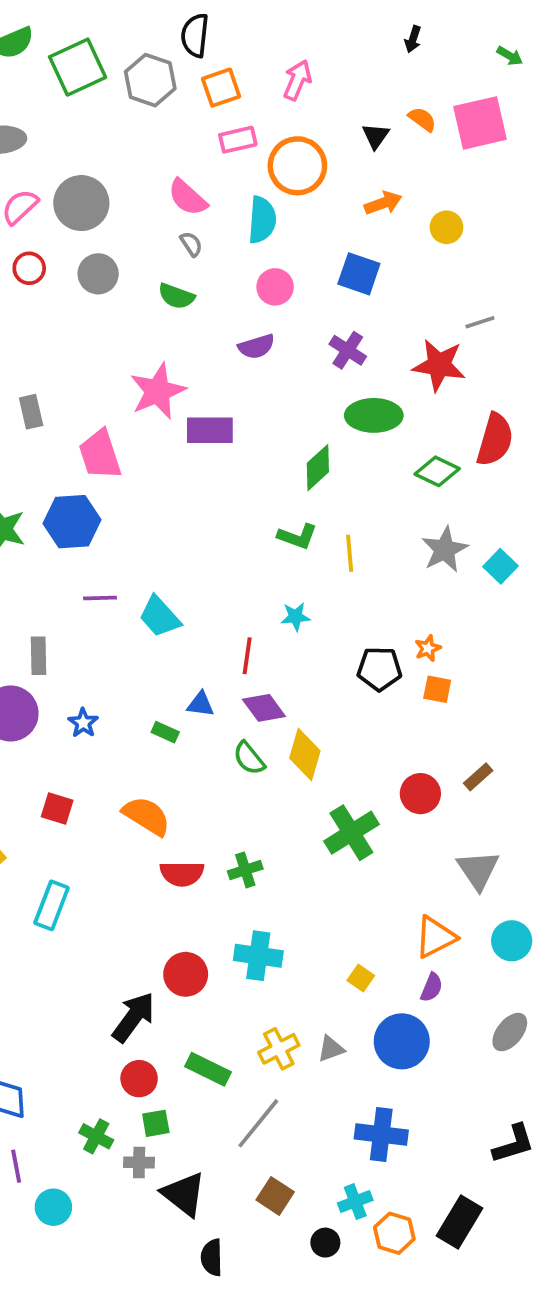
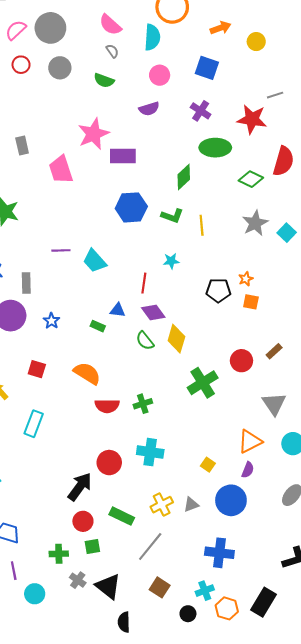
blue hexagon: (72, 522) -> (131, 207), moved
green cross: (96, 1136) -> (59, 554), turned -30
gray cross: (139, 1162) -> (78, 580), moved, turned 35

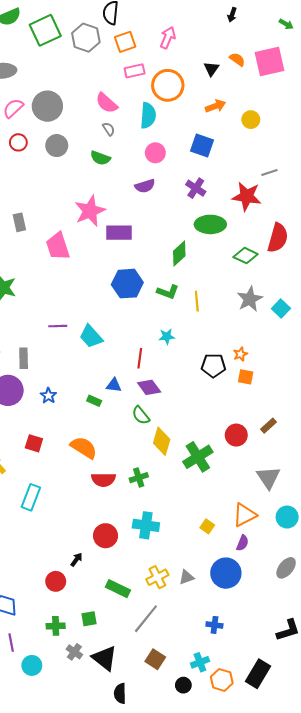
yellow diamond: (176, 339) -> (162, 441), moved
yellow square: (208, 465) -> (207, 526), moved
black arrow: (80, 487) -> (76, 560), size x0.5
red circle: (83, 521) -> (56, 581), moved
blue cross: (219, 553) -> (214, 625), size x0.6

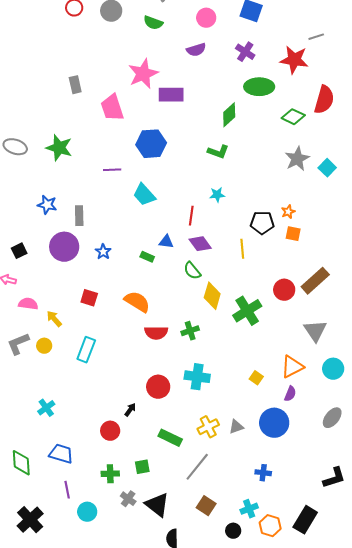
blue hexagon: (127, 284) -> (151, 144), moved
yellow line: (197, 301) -> (242, 249), moved
purple line: (58, 326) -> (112, 170), moved
brown rectangle: (268, 426) -> (315, 281), size x1.8

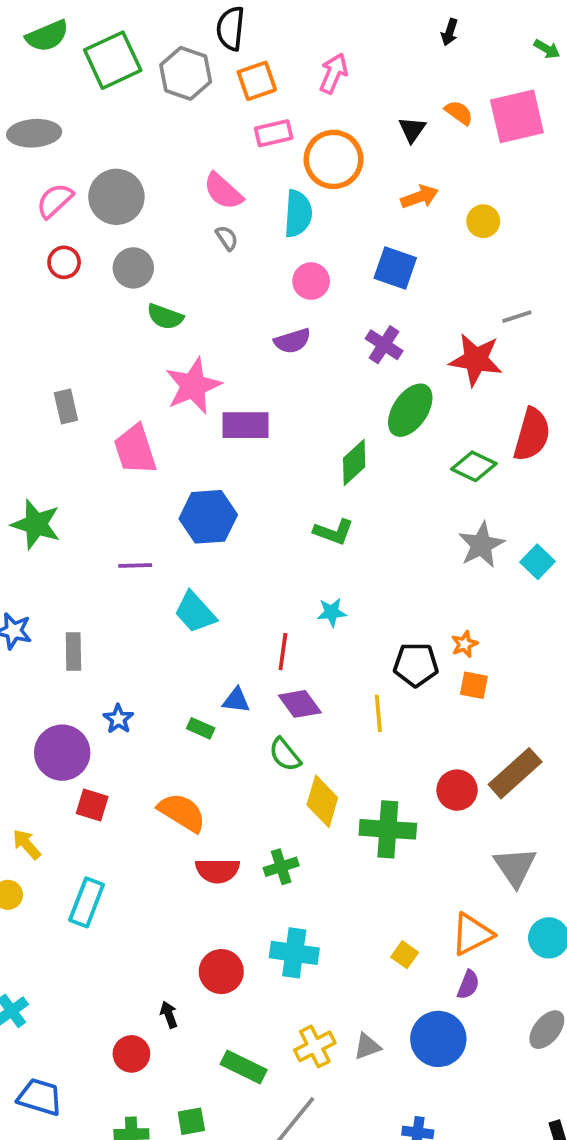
green semicircle: (153, 23) -> (165, 317), moved
green ellipse: (259, 87) -> (410, 410), turned -56
purple circle: (64, 247) -> (62, 753), moved
green cross: (247, 311) -> (388, 829), turned 36
black arrow: (130, 410) -> (169, 1015), turned -56

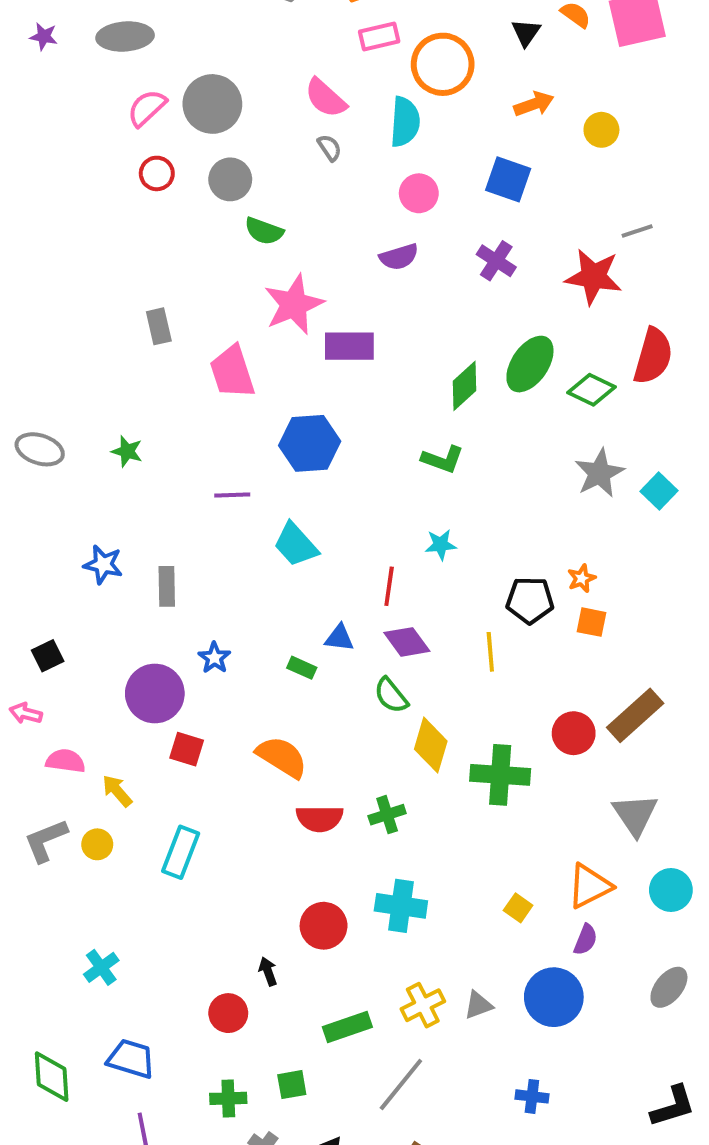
green ellipse: (410, 410) -> (530, 364), moved
green star: (36, 524) -> (127, 451), size x0.6
green rectangle: (244, 1067) -> (347, 1027), turned -45

